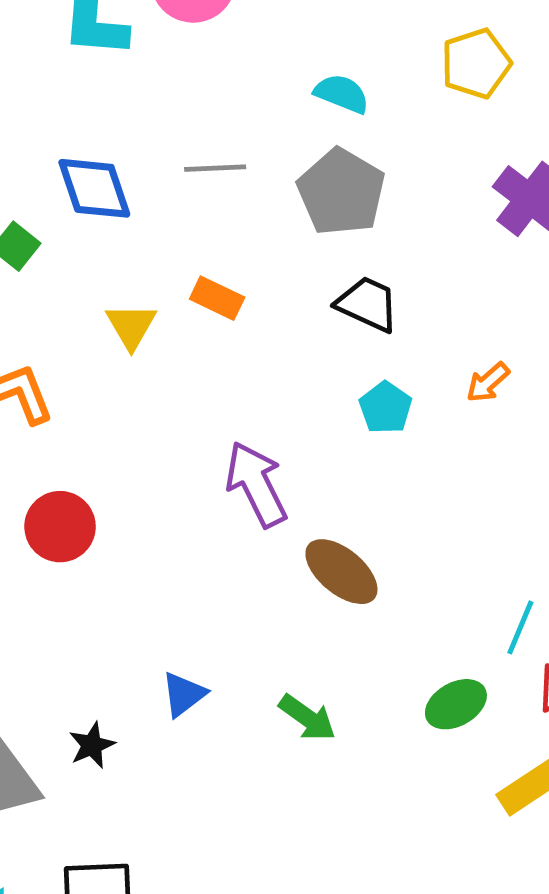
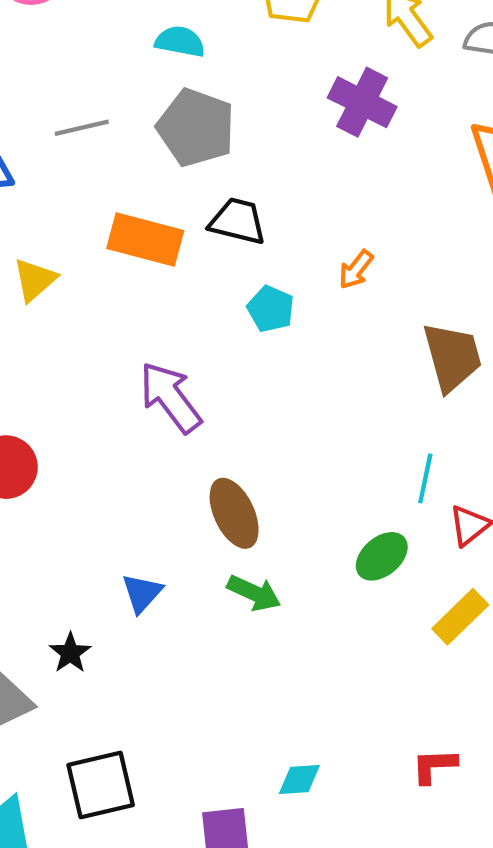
orange rectangle: (217, 298) -> (145, 240), moved, size x1.6
yellow triangle: (131, 326) -> (35, 280), turned 30
brown ellipse: (341, 572) -> (234, 513), moved, turned 36

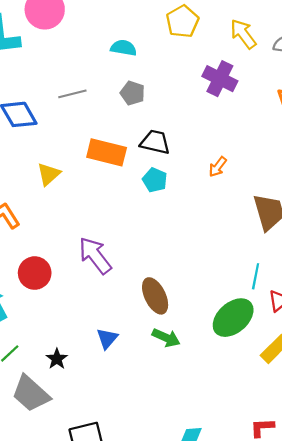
gray pentagon: (196, 128) -> (133, 93), size x0.6
cyan pentagon: (271, 309) -> (155, 180), moved
purple arrow: (170, 397) -> (95, 255), moved
green ellipse: (382, 556) -> (233, 318), size x1.5
black star: (70, 653) -> (57, 359), moved

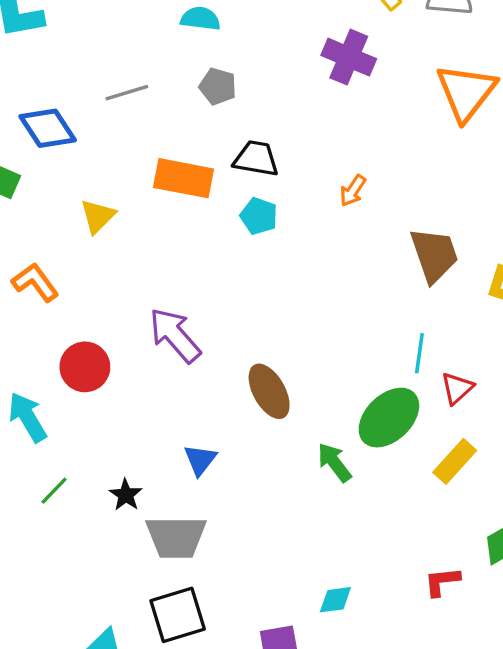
green arrow: (166, 338) -> (334, 462), moved, turned -148
gray trapezoid: (31, 394) -> (176, 537), moved, turned -39

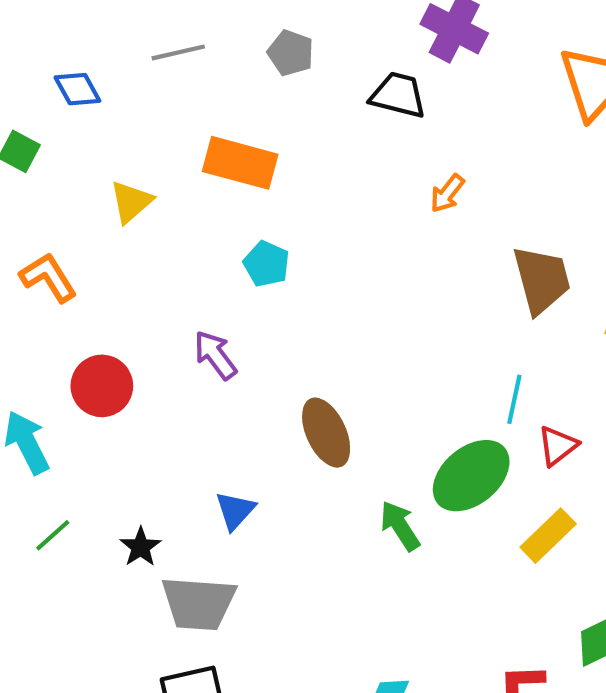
blue diamond: (48, 128) -> (77, 89), size x0.7
black trapezoid: (256, 159) -> (398, 95), moved
cyan pentagon: (259, 216) -> (266, 264), moved
purple arrow: (175, 335) -> (215, 355), size x0.7

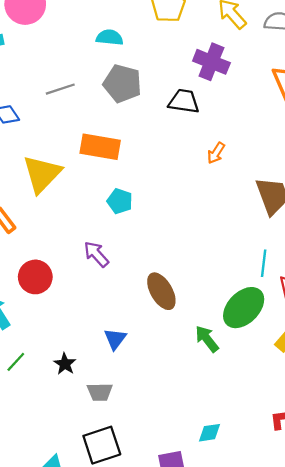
gray pentagon: (291, 53) -> (122, 84), size x1.5
yellow triangle: (131, 202) -> (42, 174), size x1.6
gray trapezoid: (199, 603) -> (100, 392), size x0.6

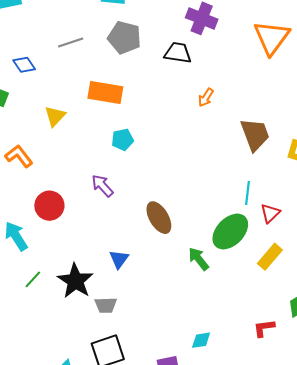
yellow triangle: (42, 174) -> (55, 116), size x0.6
cyan pentagon: (120, 201) -> (123, 140), turned -30
black star: (65, 364) -> (75, 281), size x1.8

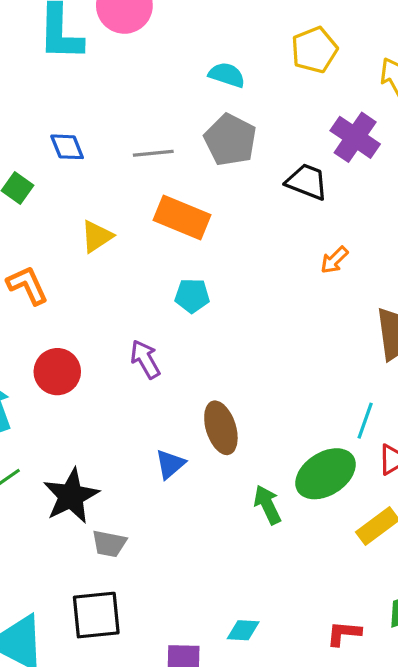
gray line: (71, 43) -> (153, 153), moved
blue triangle: (119, 259) -> (170, 464), moved

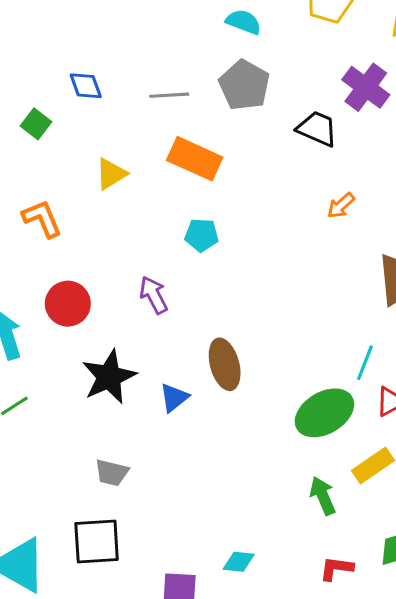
black star: (71, 496) -> (109, 377), moved
green arrow: (267, 505) -> (323, 496), moved

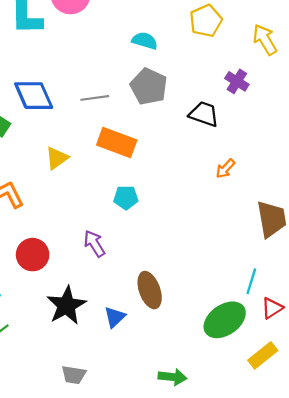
blue diamond: (86, 86) -> (34, 96), size x1.6
purple cross: (366, 87) -> (237, 81), size x0.7
green arrow: (323, 496) -> (173, 377), moved, turned 124

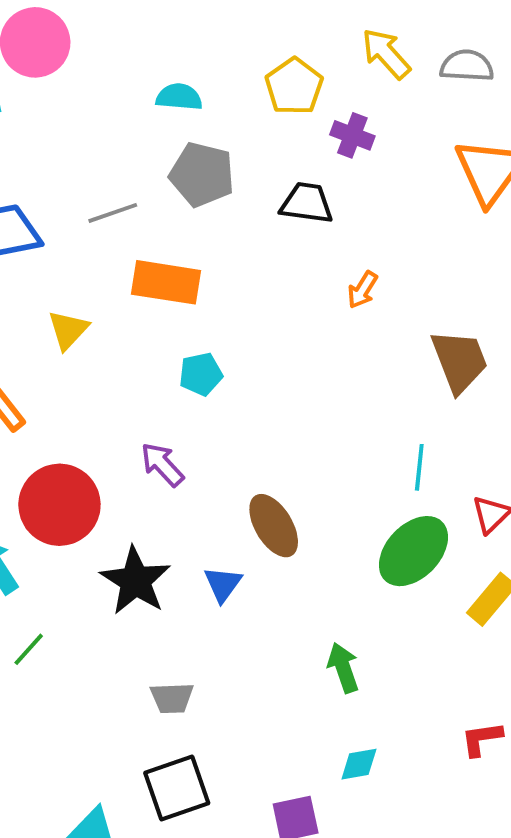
yellow pentagon: (206, 21) -> (294, 86), moved
red circle: (33, 255) -> (59, 505), size x1.4
cyan line: (251, 281) -> (419, 467), moved
green arrow: (173, 377) -> (343, 668), turned -104

